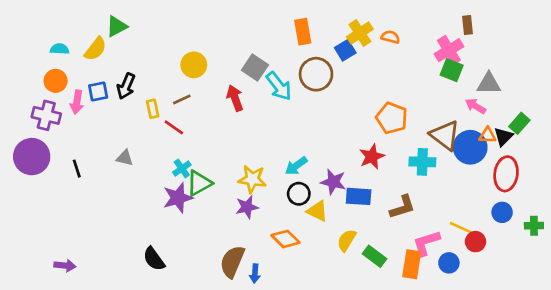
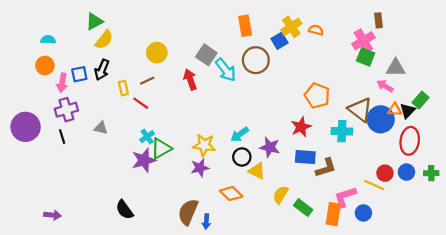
yellow semicircle: (95, 49) -> (104, 40), moved
purple cross: (46, 115) -> (66, 110), moved, turned -30
blue rectangle: (359, 196) -> (305, 157), moved
green cross: (534, 226) -> (431, 173), moved
red circle: (475, 242) -> (385, 173), moved

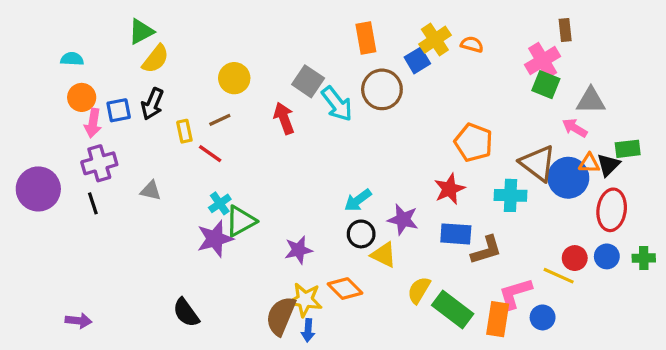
orange circle: (45, 66) -> (82, 97), moved
green rectangle: (420, 100) -> (628, 149), turned 42
yellow star: (204, 145) -> (305, 300), moved
green rectangle: (303, 208) -> (453, 309), size x1.4

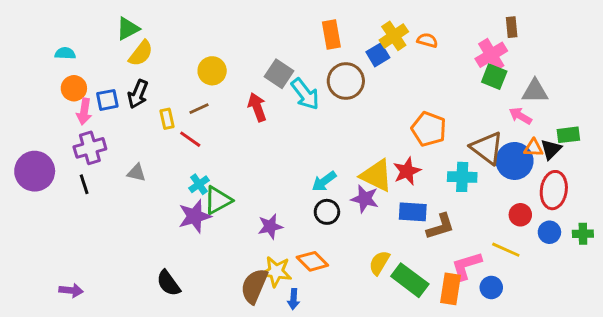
yellow triangle: (384, 255) -> (376, 176), moved, size x1.4
red circle: (575, 258) -> (520, 215), moved
blue arrow: (308, 330) -> (294, 299), moved

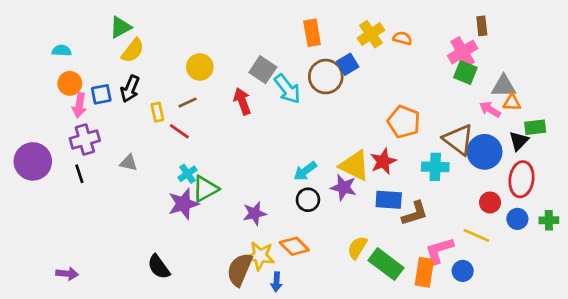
blue square: (378, 55) -> (348, 64), moved
orange triangle: (533, 148) -> (512, 103), moved

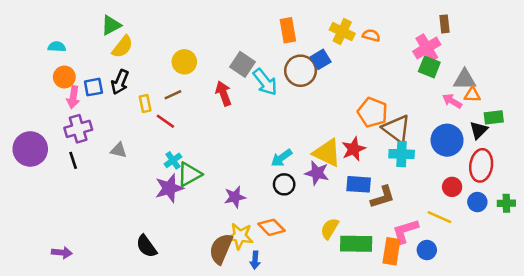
yellow cross: (371, 34) -> (342, 32), turned -30
brown triangle: (459, 140) -> (397, 129), moved
green rectangle: (386, 264) -> (356, 244), turned -36

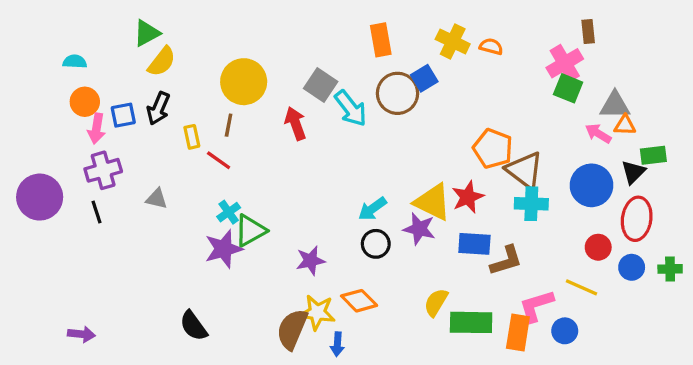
yellow circle: (184, 62) -> (244, 82), size x1.4
brown line: (173, 95) -> (229, 125), turned -54

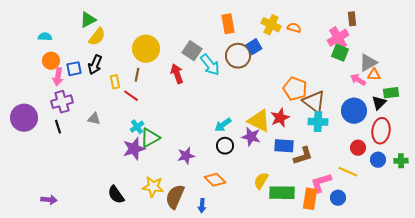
gray triangle: (615, 105) -> (368, 63), turned -30
yellow star: (317, 312) -> (153, 187), moved

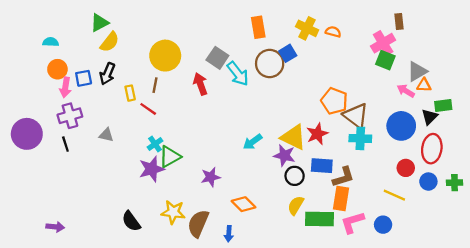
black circle: (225, 146) -> (295, 176), moved
pink L-shape: (321, 183) -> (352, 222), moved
orange rectangle: (310, 199) -> (341, 199), moved

